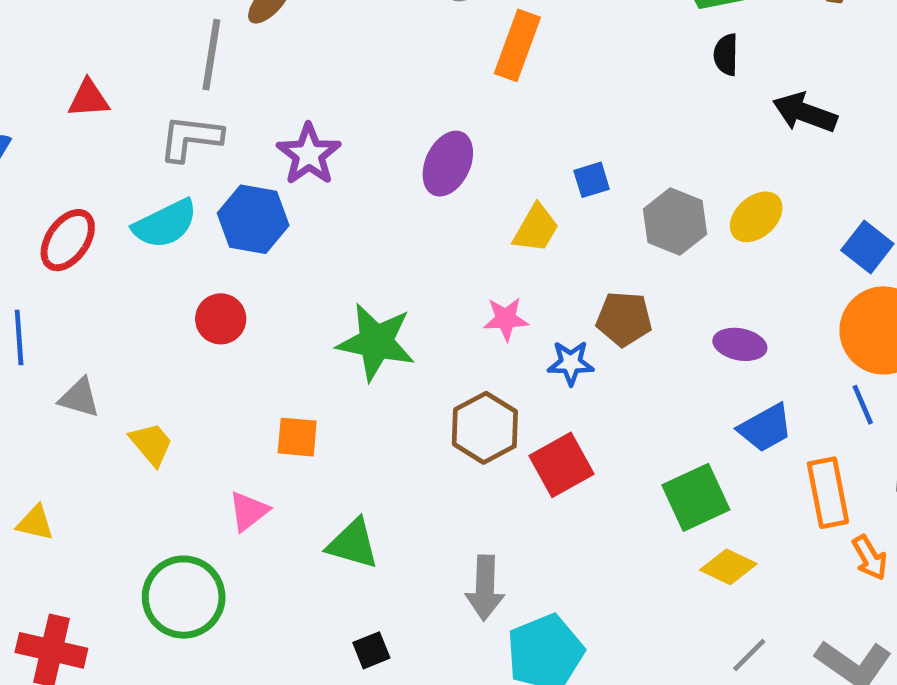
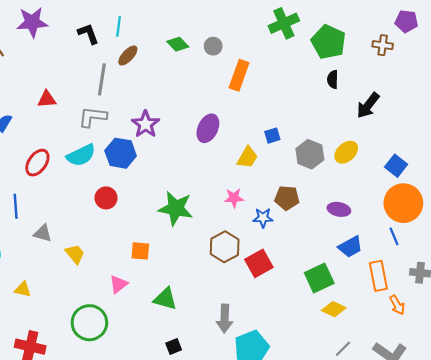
black arrow: (805, 113) -> (368, 105), turned -72

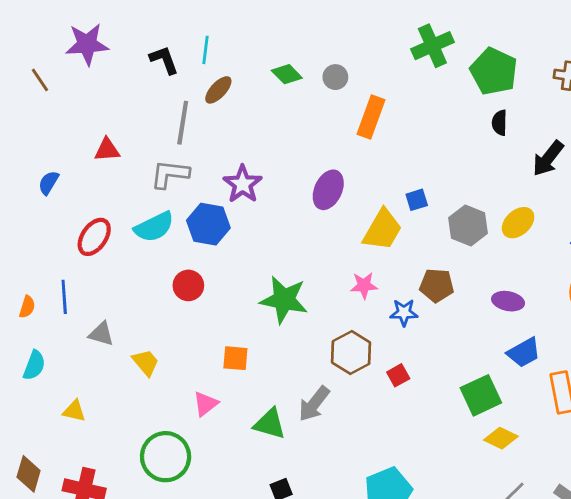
yellow trapezoid: (247, 157) -> (382, 230), size x1.4
red square: (259, 263) -> (398, 375), size x0.6
gray arrow: (225, 319) -> (314, 404), moved, turned 36

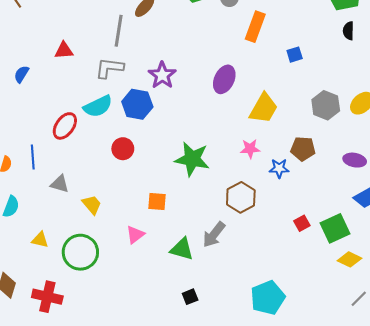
blue square: (417, 200) -> (295, 55), moved
red ellipse: (94, 237) -> (65, 126), moved
red square: (398, 375) -> (302, 223), moved
green circle: (166, 457) -> (80, 252), moved

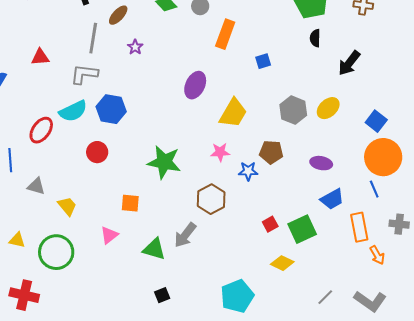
purple star: (162, 75) -> (135, 47), moved, size x0.6
yellow diamond: (349, 259) -> (282, 263), moved

